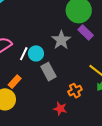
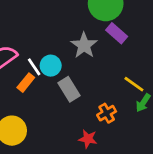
white line: (24, 54) -> (34, 67), turned -56
orange rectangle: (15, 82) -> (26, 83), moved

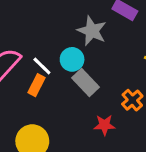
cyan circle: (51, 66) -> (72, 59), moved
red star: (88, 139) -> (104, 125), moved

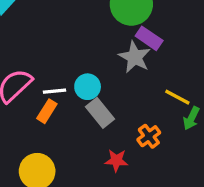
gray star: (92, 31) -> (135, 57), moved
white line: (42, 66) -> (55, 91), turned -55

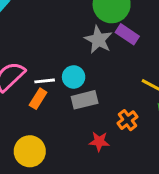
gray star: (135, 57) -> (98, 40), moved
gray rectangle: (100, 113) -> (85, 100), turned -65

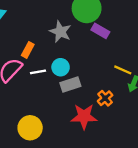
gray star: (98, 40) -> (60, 32), moved
orange rectangle: (38, 99) -> (28, 50), moved
red star: (99, 141) -> (84, 116), size x1.6

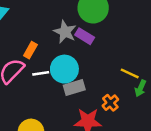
purple rectangle: (100, 31) -> (85, 36), moved
cyan circle: (61, 67) -> (64, 69), size x1.5

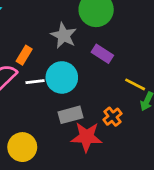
purple rectangle: (85, 36) -> (102, 54), moved
gray rectangle: (74, 88) -> (71, 115), moved

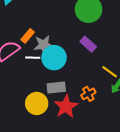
gray star: (64, 36) -> (44, 45), moved, turned 30
red star: (87, 137) -> (66, 106), turned 30
yellow circle: (22, 147) -> (37, 103), moved

